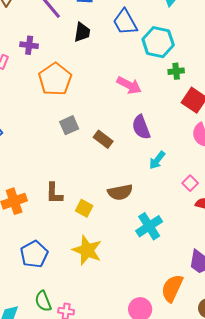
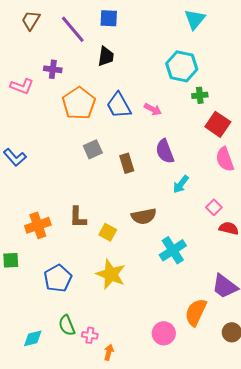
blue trapezoid: (125, 22) -> (119, 105), moved
pink arrow: (129, 85) -> (153, 109), size x0.7
brown rectangle: (103, 139) -> (127, 163), turned 36

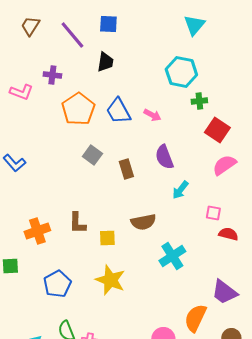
gray square: (93, 149) -> (92, 155), turned -30
pink semicircle: (225, 159) -> (224, 165), turned 75
pink square: (214, 207) -> (213, 213), turned -35
yellow square: (108, 232) -> (107, 238), turned -30

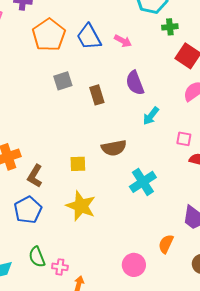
gray square: (92, 155) -> (63, 81), turned 36
brown L-shape: (77, 223) -> (35, 176), moved, turned 30
orange semicircle: (195, 318) -> (166, 244), size x0.7

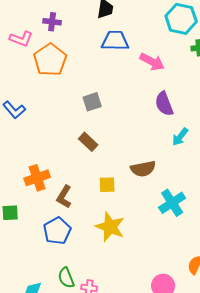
orange pentagon: (49, 35) -> (50, 60), moved
blue trapezoid: (89, 37) -> (115, 41), moved, turned 120
pink arrow: (123, 41) -> (152, 62), size x1.4
brown rectangle: (97, 95) -> (88, 142), moved, turned -30

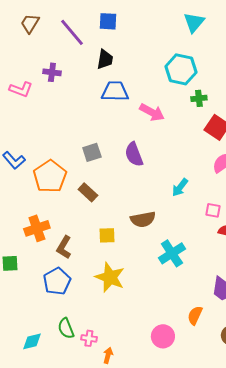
orange pentagon: (50, 60) -> (50, 176), moved
purple semicircle: (164, 104) -> (134, 154), moved

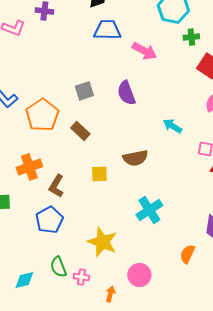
cyan arrow: (180, 187) -> (172, 126), turned 84
cyan cross: (172, 253) -> (149, 210), moved
yellow star: (110, 277) -> (102, 242), moved
pink circle: (163, 336) -> (139, 275), moved
orange arrow: (108, 355) -> (110, 294), moved

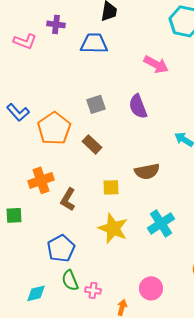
blue trapezoid: (107, 30) -> (94, 43), moved
blue pentagon: (49, 220) -> (61, 248), moved
yellow star: (102, 242) -> (113, 228), moved

